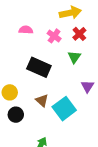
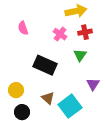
pink semicircle: (26, 30) -> (23, 28), moved, turned -112
red cross: (79, 34) -> (85, 32), turned 32

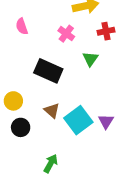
red cross: (85, 32) -> (106, 31), moved
purple triangle: (93, 84) -> (106, 121), moved

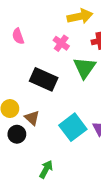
green triangle: (90, 59) -> (85, 68), size x1.5
brown triangle: (52, 111) -> (32, 118), moved

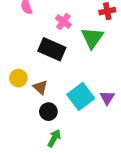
pink cross: (61, 43) -> (63, 22), moved
black circle: (17, 134) -> (48, 112), moved

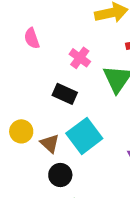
black rectangle: (52, 49) -> (65, 94), size x0.7
cyan square: (81, 97) -> (84, 136), moved

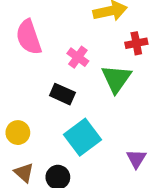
pink semicircle: (32, 38) -> (29, 37), size x1.6
brown triangle: (50, 143) -> (24, 173), moved

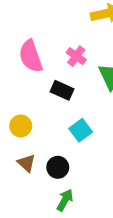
pink semicircle: (29, 37) -> (31, 56), moved
cyan square: (82, 137) -> (81, 130), size x0.7

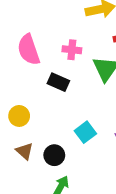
pink cross: (76, 56) -> (72, 50), turned -30
cyan square: (81, 130) -> (85, 132), moved

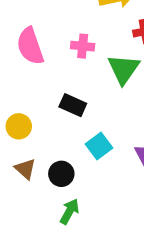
black rectangle: (58, 82) -> (73, 105), moved

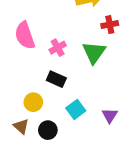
pink cross: (83, 46) -> (58, 48), moved, turned -35
yellow circle: (19, 126) -> (33, 102), moved

